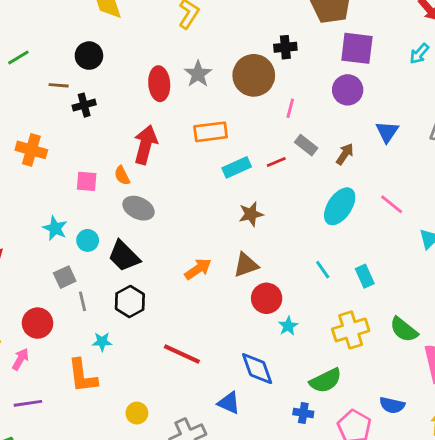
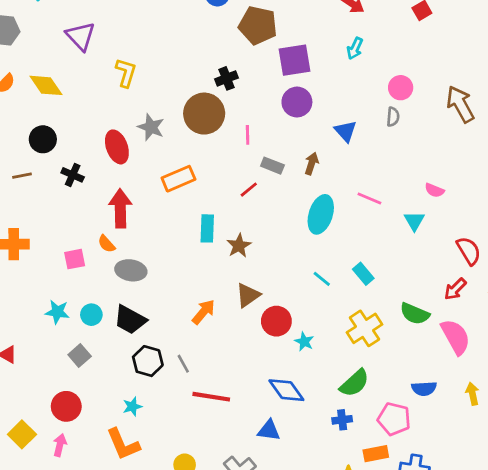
black cross: (84, 105) -> (73, 175), moved, turned -35
cyan rectangle: (237, 167) -> (207, 228), moved, turned -48
gray line: (82, 301) -> (183, 364), moved

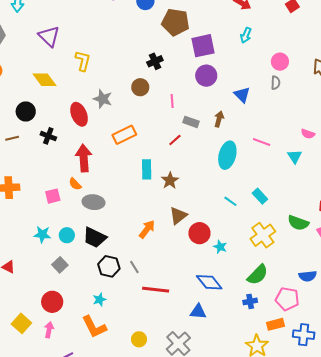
yellow diamond: (46, 85) -> (45, 80), moved
brown circle: (204, 114) -> (140, 87), size x0.6

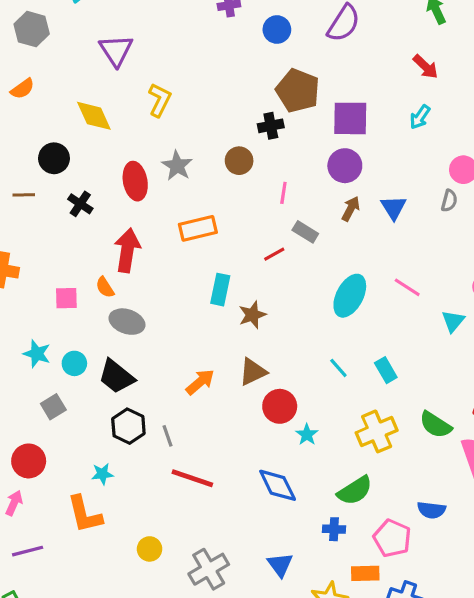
brown pentagon: (175, 22) -> (298, 91), moved
brown arrow: (219, 119) -> (351, 209), moved
blue triangle: (198, 312) -> (280, 565), moved, turned 36

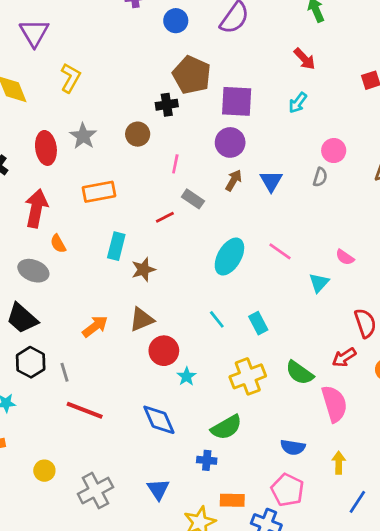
orange semicircle: (105, 287) -> (58, 244), moved
pink pentagon: (392, 538) -> (288, 490), moved

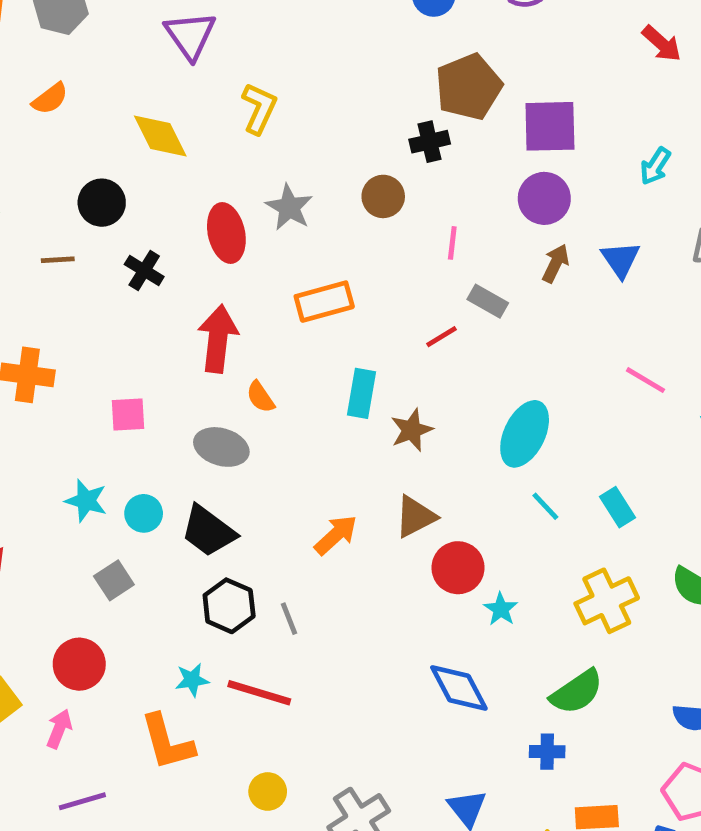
brown pentagon: (192, 75) -> (469, 87), turned 30
cyan arrow: (298, 103) -> (655, 166), moved
cyan ellipse: (229, 256) -> (525, 434), moved
red line: (85, 410) -> (259, 693), moved

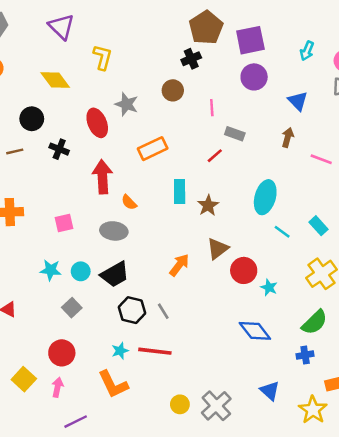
brown arrow: (556, 263) -> (288, 137), moved
black trapezoid: (208, 531) -> (115, 274), turned -56
yellow circle: (268, 791) -> (180, 404), moved

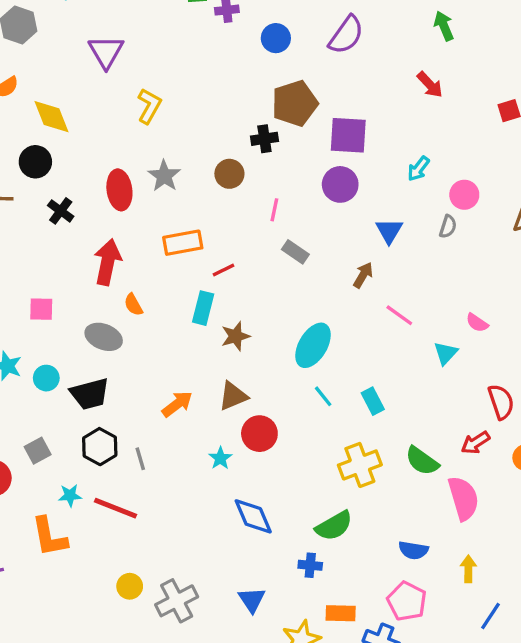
yellow diamond: (55, 80) -> (51, 117), moved
red line: (215, 156) -> (224, 270), moved
cyan star: (269, 287) -> (220, 458), moved
gray square: (72, 308) -> (38, 451), moved

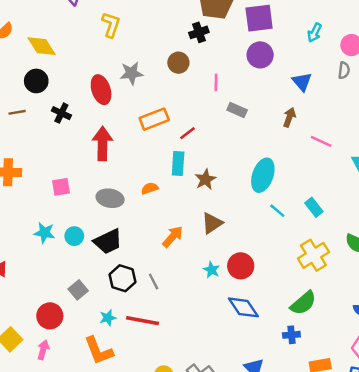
gray star: (164, 176) -> (131, 73), turned -30
orange semicircle: (133, 305) -> (150, 188), moved, turned 112
red circle: (259, 434) -> (241, 266), moved

